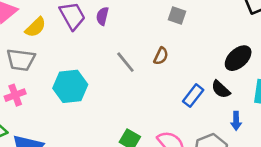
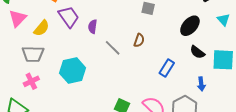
purple semicircle: (102, 16) -> (93, 27), moved
black ellipse: (238, 58) -> (190, 26), moved
black semicircle: (221, 89) -> (197, 52), moved

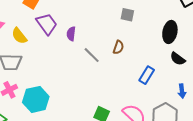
black ellipse: (190, 26) -> (170, 32), turned -30
yellow semicircle: (42, 28) -> (19, 36), turned 102
cyan hexagon: (73, 71) -> (36, 99), moved

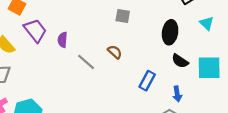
brown semicircle: (118, 47) -> (115, 52), turned -64
blue arrow: (182, 91) -> (177, 94), moved

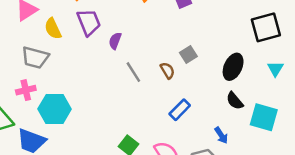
gray square: (123, 16) -> (188, 54), moved, turned 32
blue rectangle: (147, 81) -> (180, 110), moved
blue arrow: (177, 94) -> (221, 135), turned -40

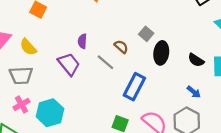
purple trapezoid: (89, 22) -> (69, 64), moved
black ellipse: (233, 67) -> (161, 53), moved
brown semicircle: (167, 70) -> (121, 47), moved
blue rectangle: (180, 110) -> (134, 87), moved, size x1.4

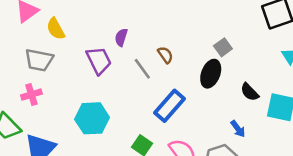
gray square: (146, 34) -> (223, 47), moved
cyan hexagon: (50, 113) -> (92, 118), moved

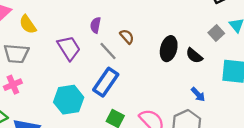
purple semicircle: (121, 37) -> (95, 25), moved
gray square: (223, 47) -> (216, 33), moved
black semicircle: (250, 92) -> (194, 56), moved
blue rectangle: (169, 106) -> (106, 82), moved

